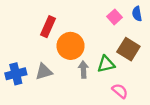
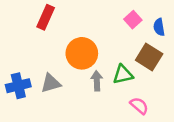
blue semicircle: (137, 14) -> (159, 27), moved
red rectangle: (48, 27) -> (46, 17), moved

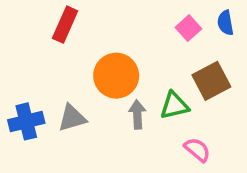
blue semicircle: (159, 27) -> (225, 23), moved
brown square: (149, 57) -> (211, 81), turned 30

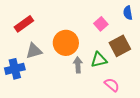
red rectangle: (65, 25) -> (24, 24), moved, turned 30
pink square: (188, 28) -> (101, 24), moved
gray triangle: (72, 118) -> (34, 51), moved

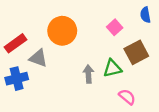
red rectangle: (24, 24) -> (16, 43), moved
orange circle: (66, 43) -> (62, 31), moved
gray triangle: (34, 51) -> (38, 58), turned 36

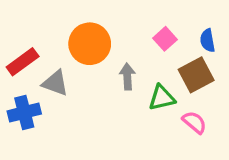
blue semicircle: (145, 15) -> (208, 40), moved
gray arrow: (88, 74) -> (127, 76), moved
pink semicircle: (127, 97) -> (194, 122), moved

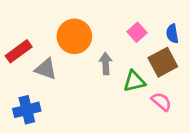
blue cross: (24, 112) -> (27, 110), moved

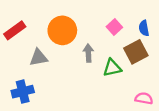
red rectangle: (19, 51) -> (15, 30), moved
gray triangle: (46, 69) -> (39, 58), turned -30
pink semicircle: (161, 102) -> (144, 98), moved, turned -30

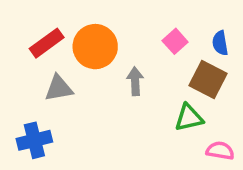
red rectangle: (15, 30) -> (47, 43), moved
brown square: (136, 52) -> (208, 80), turned -35
green triangle: (112, 68) -> (189, 118), moved

